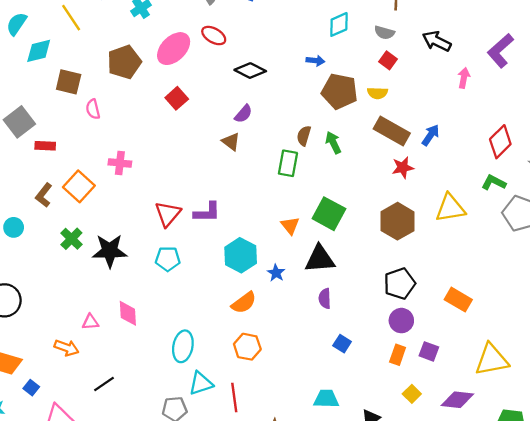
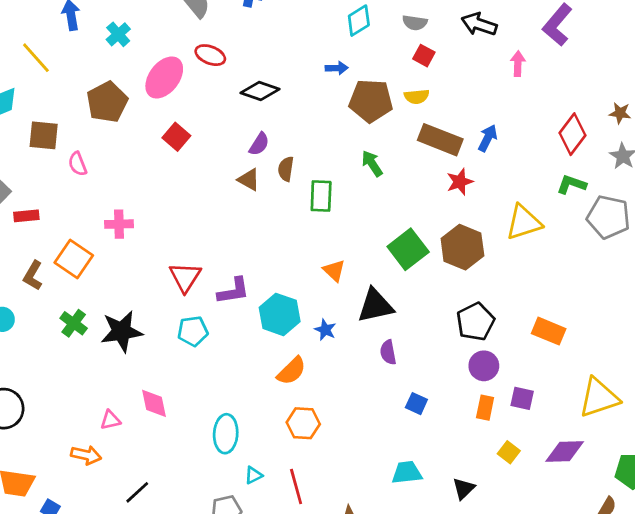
brown semicircle: (304, 136) -> (286, 169), moved
purple L-shape: (207, 212) -> (233, 291), moved
green square: (329, 214) -> (408, 249), moved, turned 32
cyan triangle: (201, 383) -> (253, 475), size x0.6

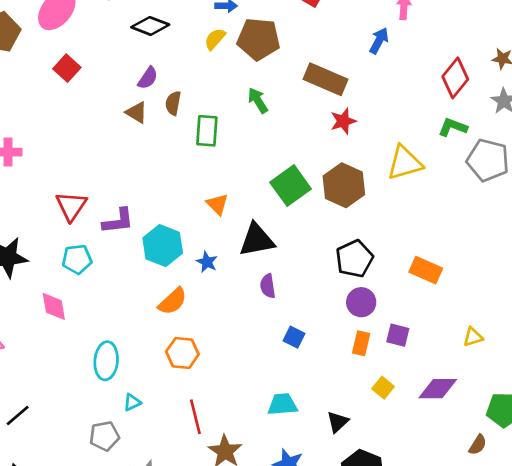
yellow semicircle: (417, 97) -> (215, 39), moved, turned 135
blue arrow: (488, 138) -> (379, 41), moved
yellow triangle: (599, 398) -> (473, 337), size x0.5
pink diamond: (154, 403) -> (54, 306), moved
red line: (296, 486) -> (195, 417), moved

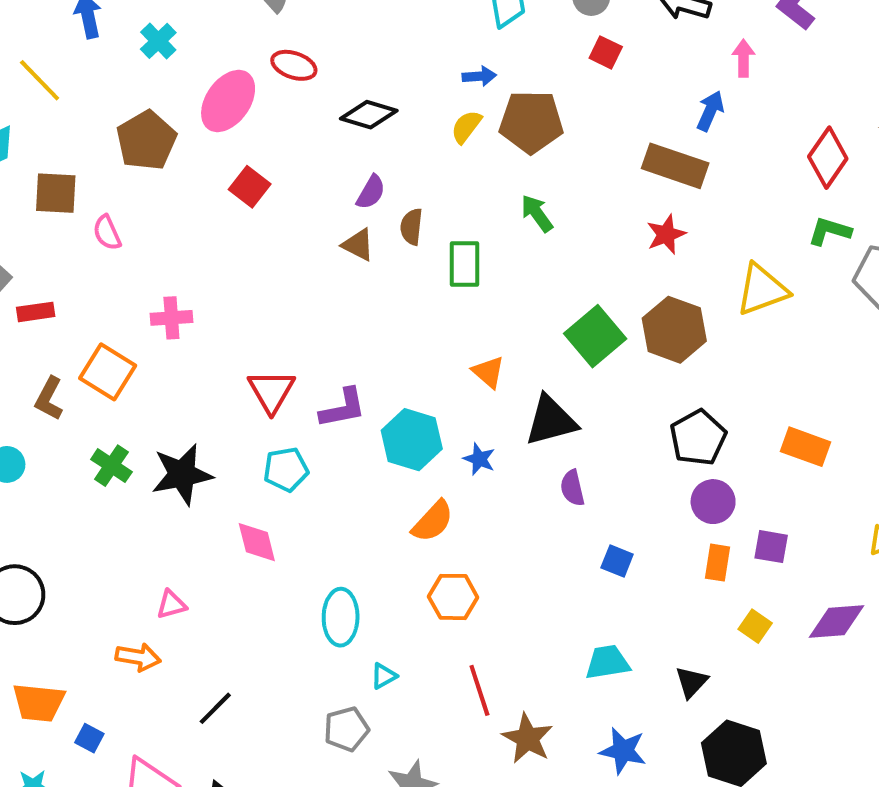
brown rectangle: (325, 79) -> (675, 166), moved

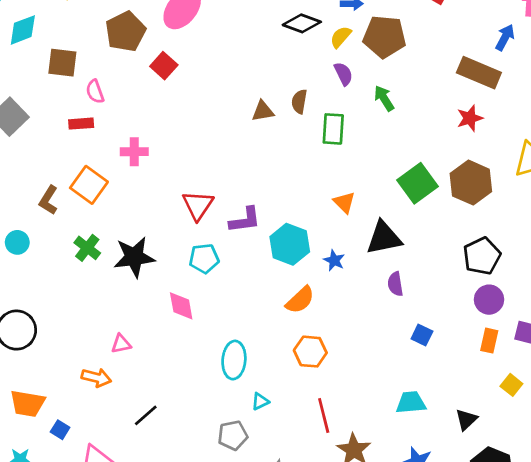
black diamond: (369, 115) -> (302, 23), moved
red square: (250, 187) -> (164, 66), moved
purple semicircle: (371, 192) -> (343, 74), moved, turned -60
brown triangle: (358, 245) -> (263, 111), turned -40
red rectangle: (36, 312) -> (81, 124), moved

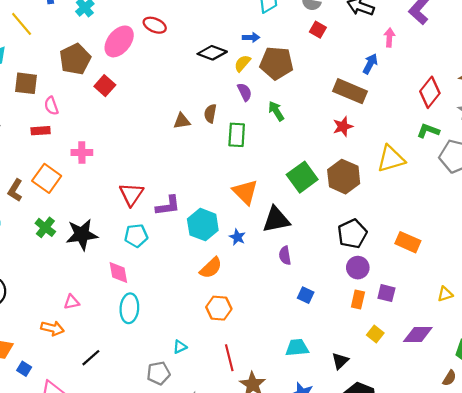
orange triangle: (344, 202) -> (245, 192), size x1.5
cyan ellipse: (234, 360) -> (129, 308), moved

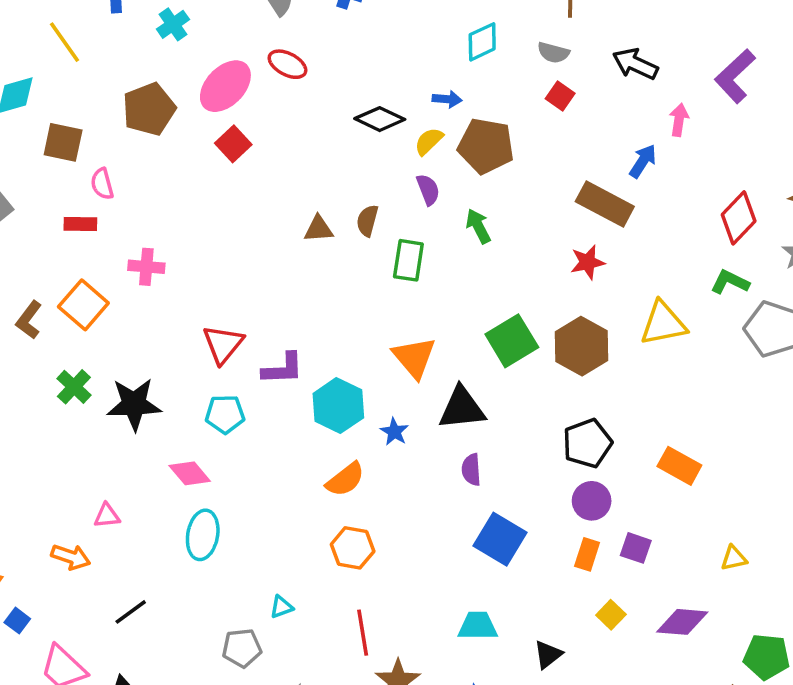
red square: (105, 86) -> (233, 144), moved
pink diamond: (118, 273) -> (190, 473), turned -35
blue square: (306, 295) -> (500, 539), size x1.8

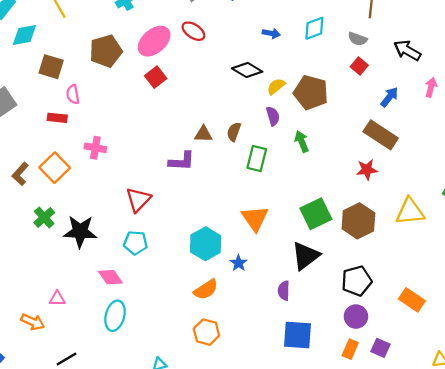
blue arrow: (447, 99) -> (271, 33), moved
blue arrow: (643, 161) -> (389, 97), moved
purple L-shape: (283, 369) -> (182, 161), moved
black triangle: (462, 408) -> (305, 256), moved, turned -36
blue square: (500, 539) -> (298, 335), turned -32

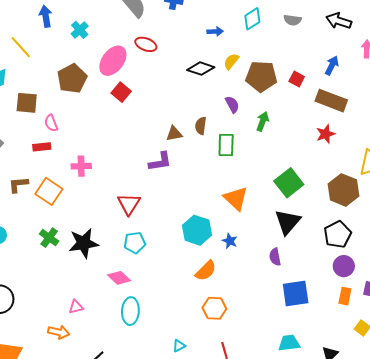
red square: (359, 66) -> (297, 79), moved
yellow semicircle: (276, 86) -> (231, 61), moved
green arrow: (302, 141) -> (263, 121), turned 54
brown L-shape: (20, 174) -> (18, 185), moved, turned 55
brown hexagon: (358, 221) -> (343, 190), moved

